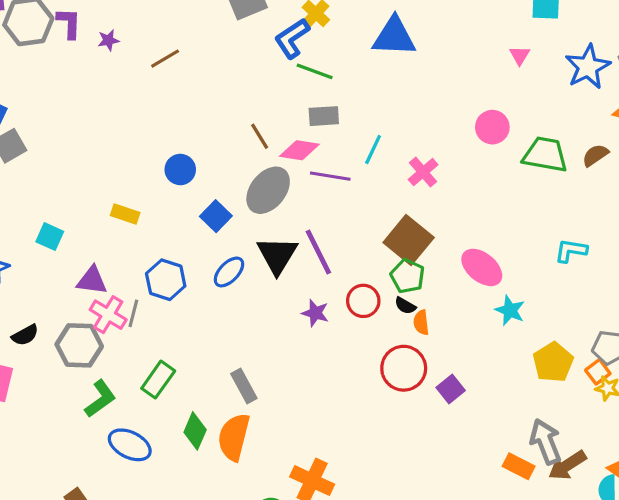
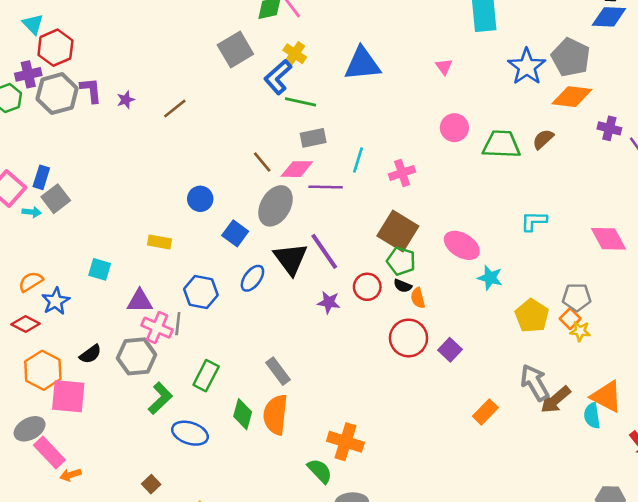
pink triangle: (520, 55) -> (444, 67), moved
pink cross: (423, 172) -> (402, 173), turned 30
orange rectangle: (519, 466) -> (485, 412), moved, turned -65

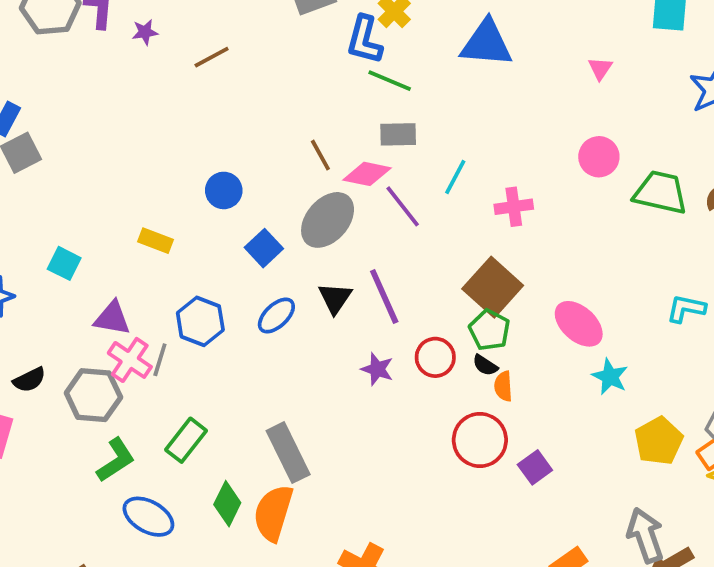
blue L-shape: (278, 77) -> (364, 40), turned -44
purple line: (326, 187) -> (403, 206), turned 40
black triangle: (291, 259) -> (335, 298), size x0.7
gray rectangle: (278, 371) -> (288, 453), size x1.4

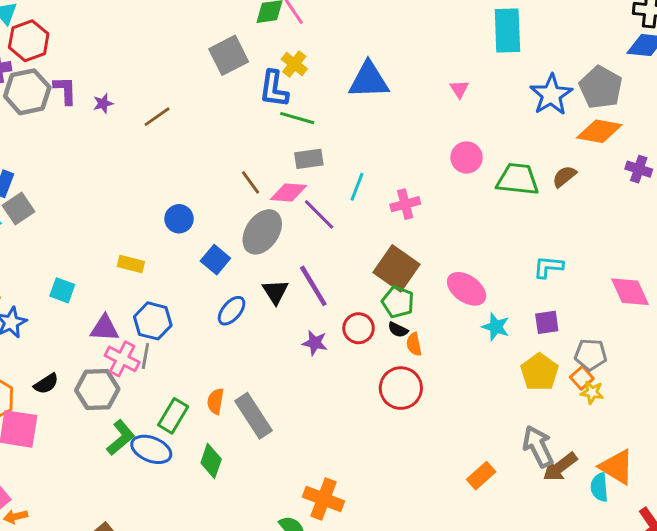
blue hexagon: (200, 321) -> (153, 321), moved
purple square: (535, 467) -> (547, 322), moved, turned 35
orange semicircle: (273, 513) -> (215, 401), moved, size x0.6
blue ellipse: (148, 517) -> (151, 449), moved

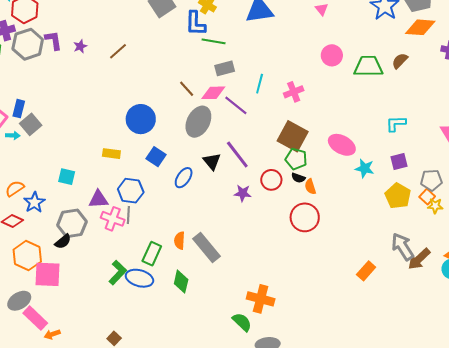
blue circle: (179, 219) -> (141, 119), size x1.5
blue square: (215, 260) -> (156, 157), moved
gray hexagon: (97, 390) -> (72, 223), moved

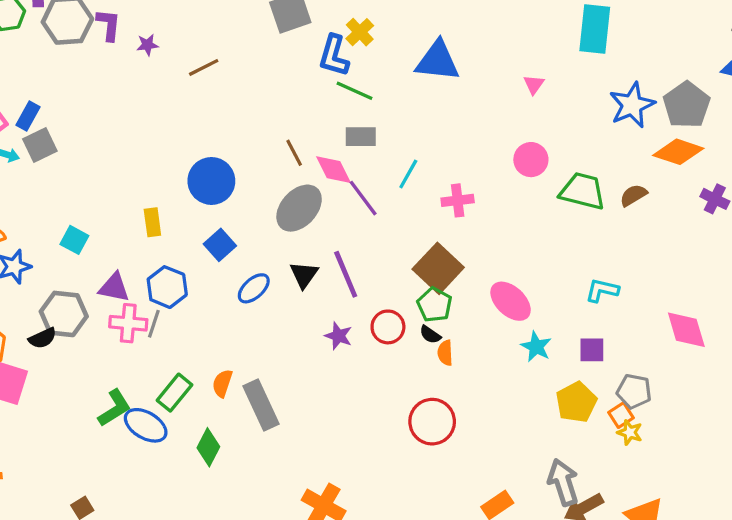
pink diamond: (213, 93) -> (333, 170), turned 50
yellow rectangle: (111, 154) -> (152, 222), turned 60
red circle: (305, 217) -> (432, 422), moved
pink cross: (113, 219) -> (128, 323), turned -30

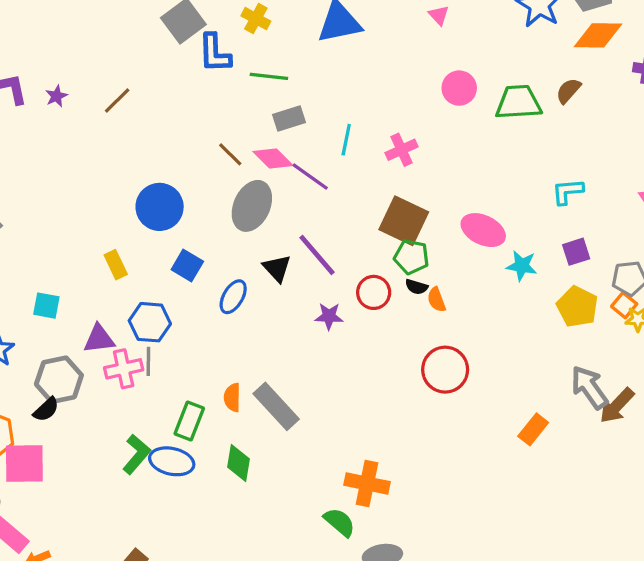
blue L-shape: (334, 56) -> (215, 53), moved

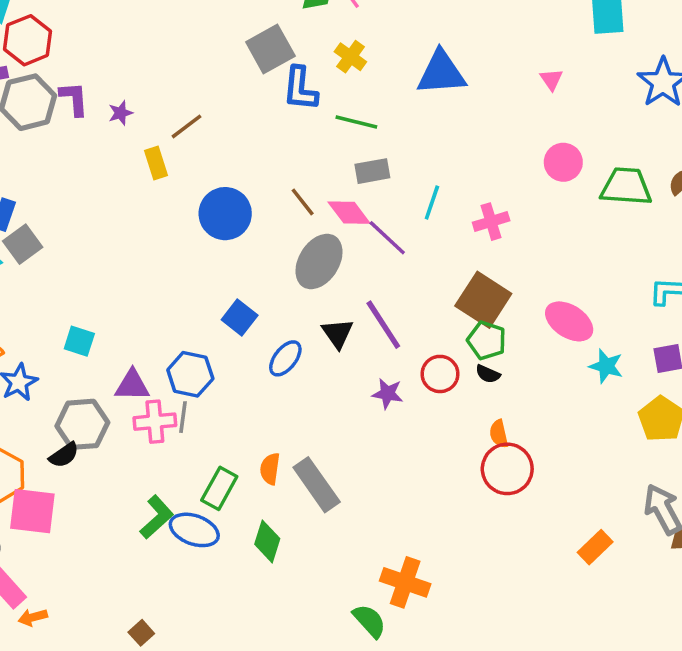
blue circle: (160, 207) -> (225, 214), moved
yellow rectangle: (116, 265) -> (156, 163), moved
orange semicircle: (437, 300) -> (499, 434), moved

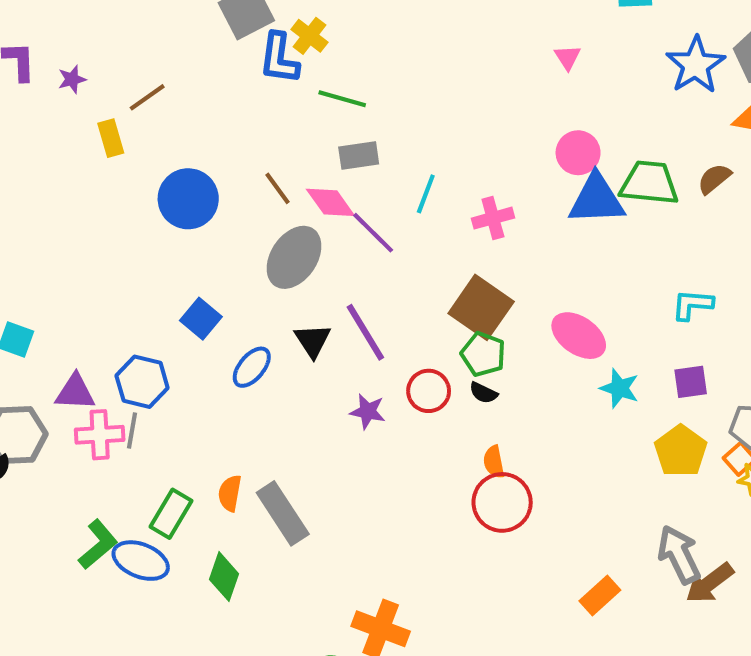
yellow cross: (350, 57) -> (309, 36), moved
blue triangle: (441, 73) -> (597, 199), moved

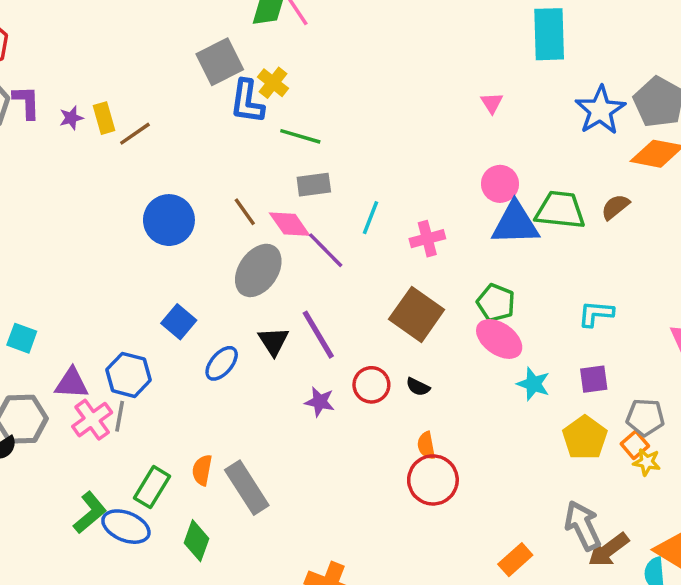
yellow rectangle: (111, 138) -> (104, 118), moved
green pentagon: (483, 354) -> (496, 303), moved
pink cross: (100, 435) -> (92, 420), turned -33

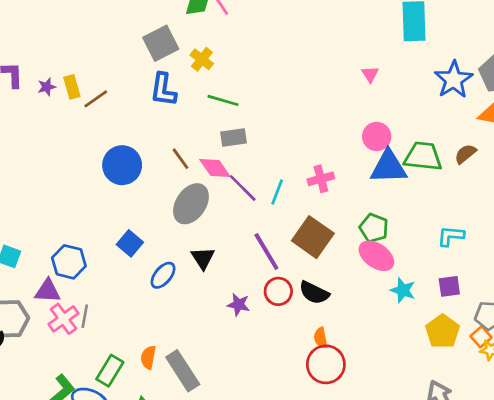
blue L-shape: (247, 102) -> (163, 90), moved
cyan line: (371, 218) -> (277, 192), moved
purple line: (318, 335) -> (266, 252), moved
blue hexagon: (128, 375) -> (69, 262), moved
black semicircle: (418, 387) -> (314, 293), size x1.6

